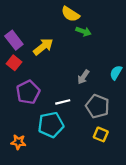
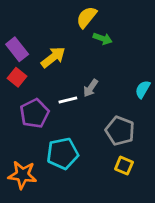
yellow semicircle: (70, 14) -> (87, 17), turned 96
gray arrow: (83, 77) -> (91, 88), moved
white line: (63, 102) -> (68, 100), moved
orange star: (18, 142) -> (22, 175), size x1.5

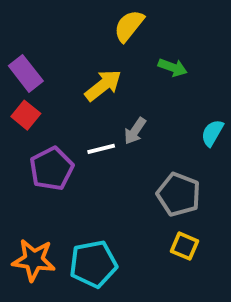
green arrow: (103, 39) -> (173, 67), moved
yellow arrow: (53, 57) -> (103, 85), moved
cyan pentagon: (63, 153) -> (93, 264), moved

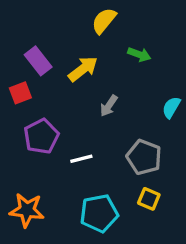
purple rectangle: (26, 73) -> (38, 61), moved
red square: (26, 115) -> (20, 93), turned 30
white line: (101, 149) -> (81, 159), moved
cyan pentagon: (93, 264) -> (99, 213), moved

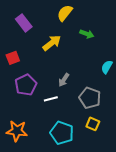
purple rectangle: (38, 61) -> (24, 23), moved
gray arrow: (109, 106) -> (64, 80), moved
cyan pentagon: (99, 213) -> (62, 133), turned 30

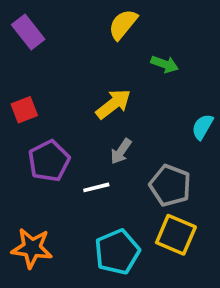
purple rectangle: (24, 23) -> (28, 32), moved
yellow arrow: (52, 43) -> (113, 104), moved
yellow square: (93, 124) -> (176, 235), size x1.5
cyan pentagon: (62, 133) -> (117, 252), turned 30

